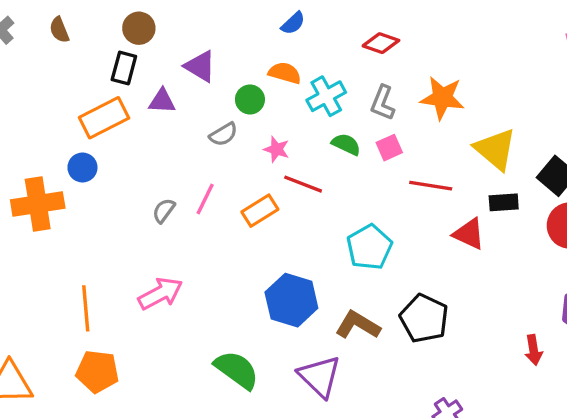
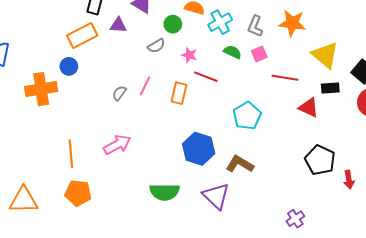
orange rectangle: (260, 211) -> (179, 93), turned -45
black pentagon: (424, 318) -> (320, 160), moved
green semicircle: (237, 370) -> (165, 192), turned 144

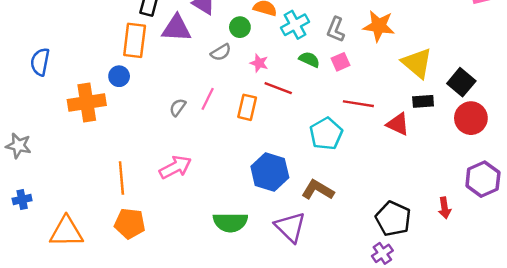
purple triangle: (118, 25) -> (176, 28), size x1.5
orange rectangle: (82, 35) -> (135, 40), turned -56
red line: (285, 78) -> (358, 104), moved
black pentagon: (320, 160) -> (393, 219), moved

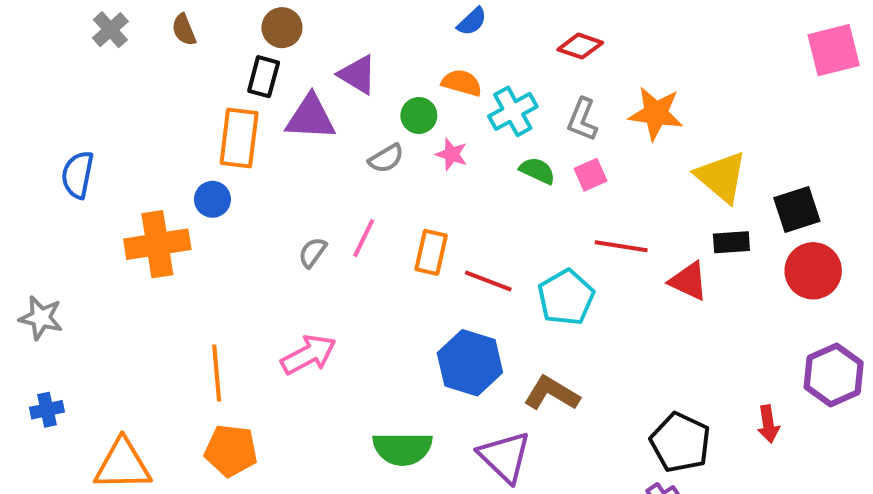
pink star: (259, 63) -> (452, 154), moved
black square: (461, 82) -> (797, 209), turned 32
red line: (278, 88) -> (488, 281), moved

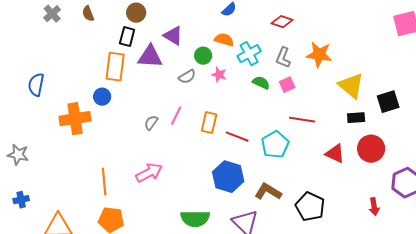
red circle: (813, 271) -> (371, 149), moved
red triangle: (689, 281) -> (335, 154), moved
black pentagon: (680, 442) -> (310, 207), moved

